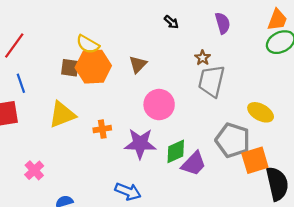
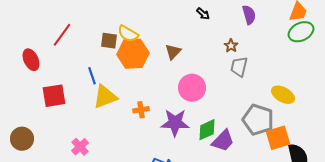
brown square: (70, 68) -> (109, 41), moved
gray trapezoid: (211, 81) -> (239, 67), size x0.7
blue line: (21, 83) -> (92, 76), moved

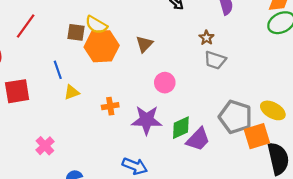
gray trapezoid: (239, 67) -> (215, 60), turned -85
pink circle: (192, 88) -> (165, 83), size x0.7
yellow ellipse: (283, 95) -> (273, 110), moved
yellow triangle: (105, 97) -> (72, 92), size x0.6

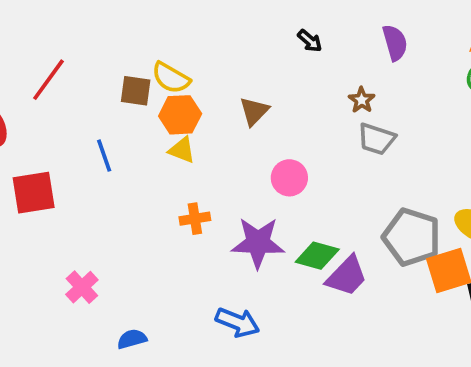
orange hexagon: (102, 46) -> (180, 115), size x0.7
yellow triangle: (72, 92) -> (182, 150), moved, turned 42
green diamond: (181, 128) -> (317, 256), turned 40

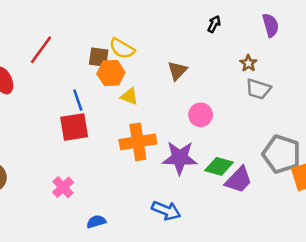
black arrow: (310, 41) -> (214, 24), turned -105
orange hexagon: (180, 115) -> (111, 73), moved
red square: (34, 193) -> (74, 127), moved
orange cross: (195, 219) -> (138, 142), size x1.8

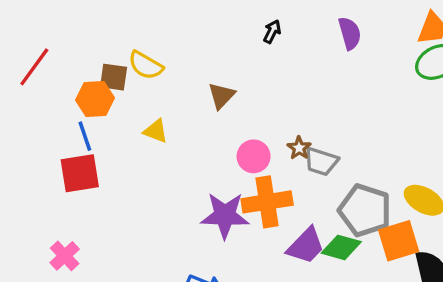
brown star: (248, 63) -> (299, 148), moved
orange hexagon: (111, 73) -> (95, 99), moved
gray trapezoid: (258, 89) -> (321, 161), moved
orange cross: (138, 142) -> (267, 202), moved
green diamond: (219, 166) -> (341, 247), moved

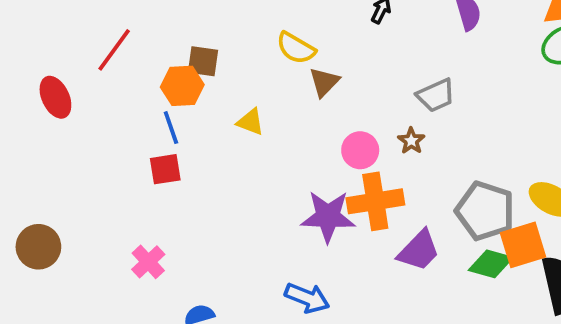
yellow semicircle: (146, 65) -> (296, 48), moved
gray trapezoid: (321, 161) -> (436, 95), moved, turned -42
red square: (80, 173) -> (165, 169), size x0.7
green diamond: (341, 247) -> (491, 264), moved

